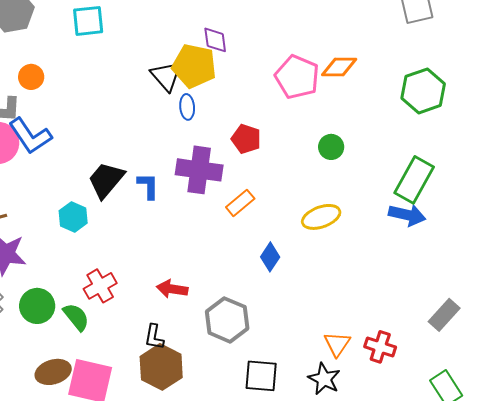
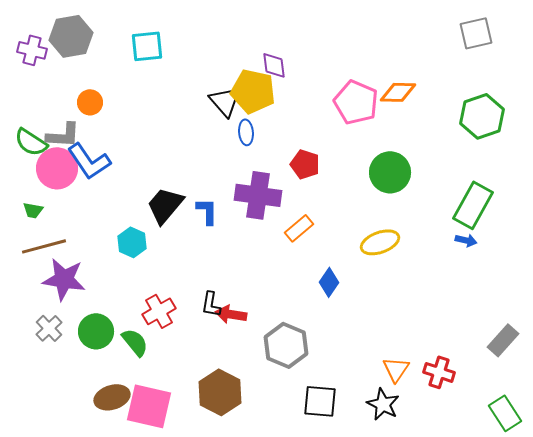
green circle: (331, 147) -> (390, 172), size x1.6
blue arrow: (407, 215) -> (466, 240), size x0.6
black L-shape: (154, 337) -> (211, 304), moved

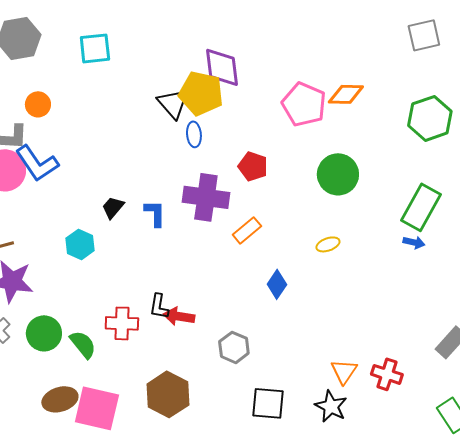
purple diamond: (274, 65) -> (222, 67), size x1.5
black trapezoid: (165, 205) -> (113, 207), size x0.6
yellow ellipse: (380, 242) -> (328, 244), size x0.6
red cross: (159, 311) -> (122, 323), moved, turned 32
gray hexagon: (286, 345) -> (234, 347), size x0.7

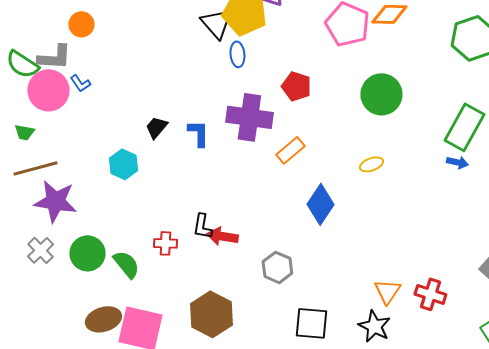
blue L-shape: (37, 163) -> (80, 83), size x0.5
blue diamond: (277, 284) -> (320, 204), size x1.4
red cross: (122, 323) -> (165, 243), size x0.7

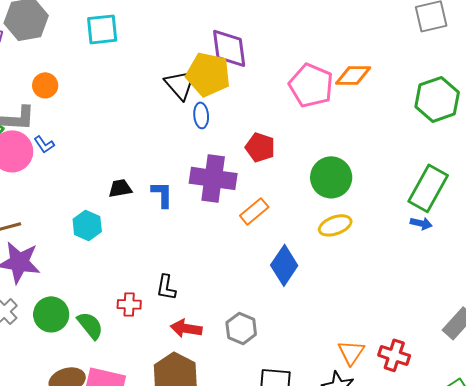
green circle: (381, 94) -> (331, 177), moved
black trapezoid: (156, 127) -> (120, 188), turned 40
yellow ellipse: (371, 164) -> (335, 225), size x1.4
red arrow: (222, 236) -> (186, 328), moved

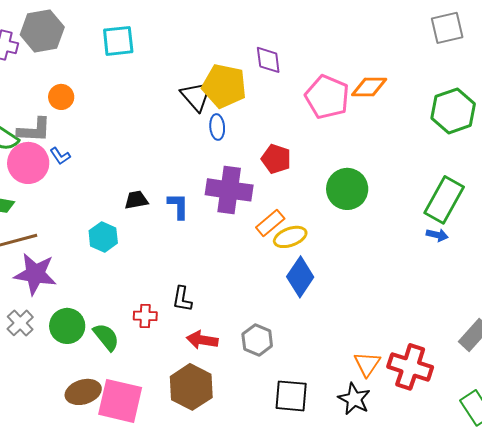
purple diamond: (229, 48) -> (268, 60), moved, size x0.7
yellow ellipse: (335, 225) -> (290, 237), moved
red cross: (394, 355) -> (410, 367), size x1.4

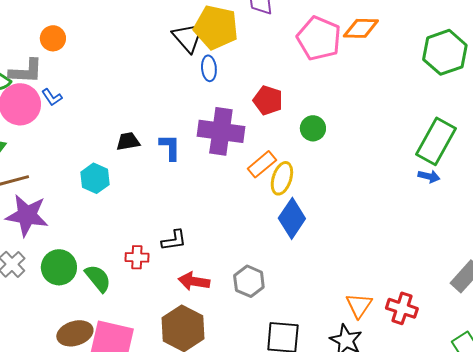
green circle: (347, 189) -> (313, 128), moved, size x0.6
yellow ellipse: (290, 237) -> (282, 178), turned -52
black L-shape: (182, 299) -> (174, 240), turned -108
red cross: (410, 367) -> (402, 308), size x0.7

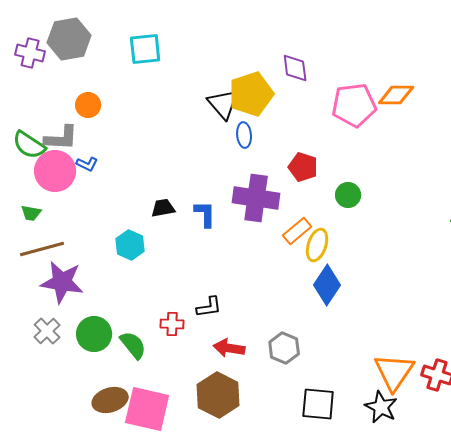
yellow pentagon: (216, 27) -> (251, 94), turned -30
pink pentagon: (319, 38) -> (354, 105), turned -30
blue L-shape: (52, 97) -> (87, 164), turned -30
orange triangle: (359, 305) -> (394, 372), size x1.5

